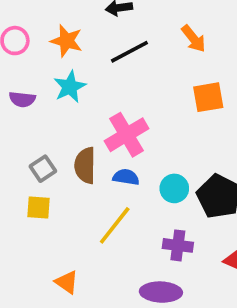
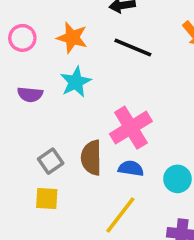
black line: (129, 52) -> (133, 48), turned 51

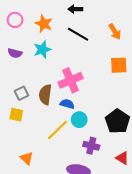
cyan circle: (177, 179) -> (79, 120), moved

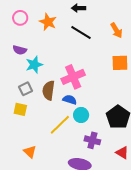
cyan star: (42, 50) -> (34, 65), moved

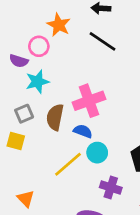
pink circle: (20, 18) -> (39, 46), moved

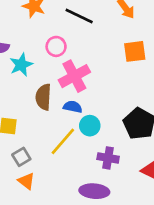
pink circle: (39, 46) -> (56, 46), moved
gray square: (24, 114) -> (21, 157), moved

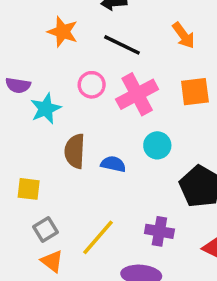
pink cross: (74, 76) -> (137, 94), moved
cyan circle: (90, 126) -> (157, 145), moved
yellow line: (63, 141) -> (98, 237), moved

